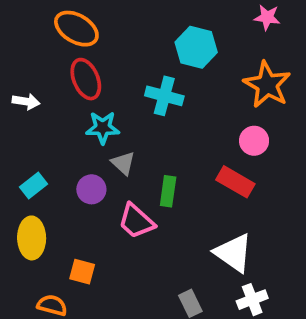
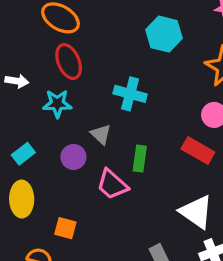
cyan cross: (164, 96) -> (130, 94), moved
cyan star: (103, 128) -> (57, 104), moved

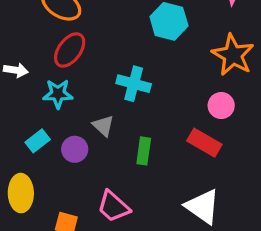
red ellipse: (69, 62) -> (70, 50), turned 60
cyan rectangle: (23, 154) -> (38, 141), moved
pink trapezoid: (112, 184) -> (113, 207), moved

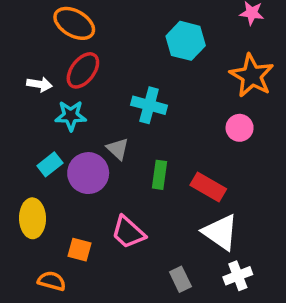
white arrow: (16, 70) -> (39, 84), moved
red rectangle: (204, 143) -> (208, 187), moved
purple circle: (75, 149) -> (88, 173), size x1.5

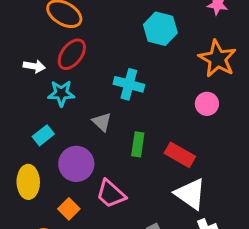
purple circle: (88, 173) -> (76, 164), moved
orange square: (79, 250) -> (69, 209), turned 30

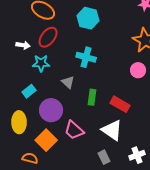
cyan hexagon: (160, 29) -> (88, 18), moved
white triangle: (190, 194) -> (112, 130), moved
orange square: (69, 209) -> (46, 140), size x1.5

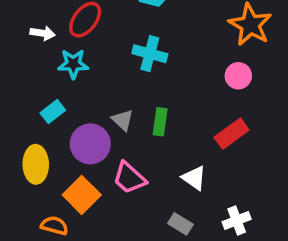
gray triangle: (68, 82) -> (123, 120), moved
red rectangle: (120, 104) -> (232, 134), moved, turned -66
white triangle: (112, 130) -> (194, 178), size x0.7
gray rectangle: (104, 157) -> (180, 224), turned -32

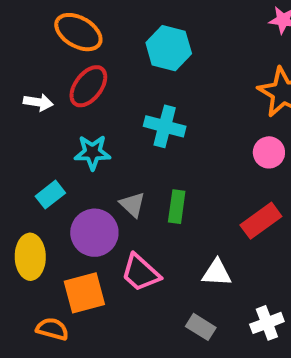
cyan star: (73, 64) -> (92, 152), moved
white triangle: (194, 178) -> (217, 273), turned -32
orange square: (82, 195) -> (84, 293), turned 30

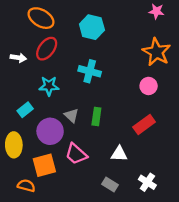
white cross: (267, 323) -> (147, 182), turned -36

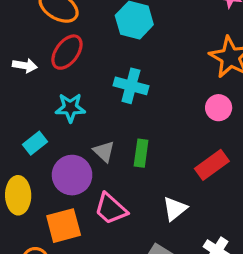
white triangle: (119, 154) -> (175, 209), turned -42

